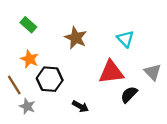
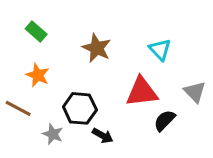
black hexagon: (50, 79) -> (80, 108), moved
brown line: (14, 85) -> (18, 108), turned -30
gray star: (27, 106) -> (53, 134), moved

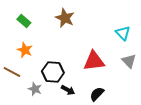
brown star: (97, 48) -> (65, 18), moved
cyan triangle: (160, 50) -> (123, 33), moved
black semicircle: (165, 121) -> (97, 94), moved

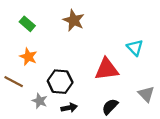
cyan triangle: (123, 33) -> (135, 48), moved
gray triangle: (129, 61) -> (146, 94), moved
black arrow: (68, 90) -> (69, 108), moved, turned -40

